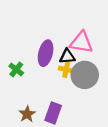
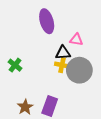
pink triangle: (81, 42) -> (76, 40), size x0.6
purple ellipse: (46, 53) -> (47, 21), moved, turned -30

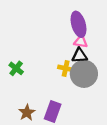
purple ellipse: (47, 21) -> (79, 24), moved
black triangle: (63, 53) -> (80, 56), moved

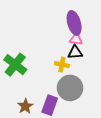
green cross: (16, 68) -> (15, 65), size x1.6
gray circle: (84, 74) -> (70, 88), moved

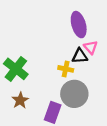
pink triangle: (76, 39) -> (91, 47), moved, turned 40
brown star: (25, 106) -> (20, 100), moved

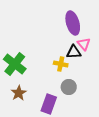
gray circle: (74, 94) -> (69, 87), size x0.6

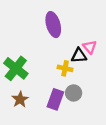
purple ellipse: (73, 23) -> (53, 25), moved
purple rectangle: (49, 104) -> (55, 99), moved

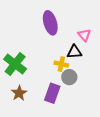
pink triangle: (90, 47) -> (84, 35), moved
gray circle: (74, 93) -> (69, 77), moved

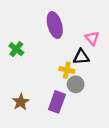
green cross: (15, 64) -> (16, 49), moved, size x0.6

